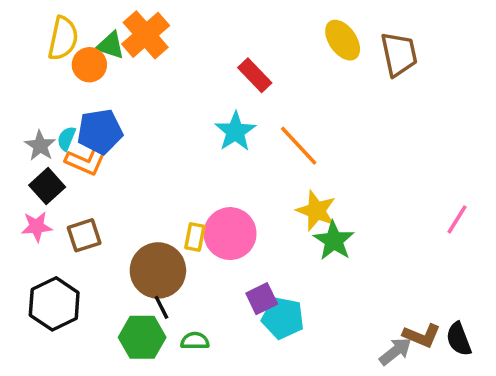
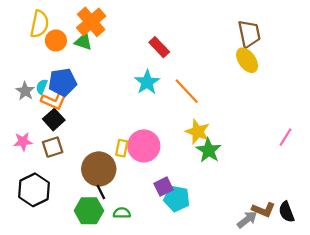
yellow ellipse: (343, 40) -> (247, 60), moved
green triangle: (110, 45) -> (83, 42), moved
black square: (47, 186) -> (54, 120), moved

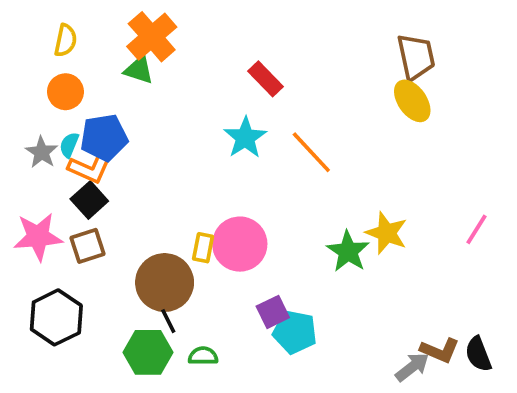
yellow semicircle: (39, 24) -> (65, 40), size x0.7
orange circle: (56, 41) -> (65, 92), moved
yellow star: (198, 132) -> (387, 233), moved
pink star: (23, 142) -> (38, 237), size x1.5

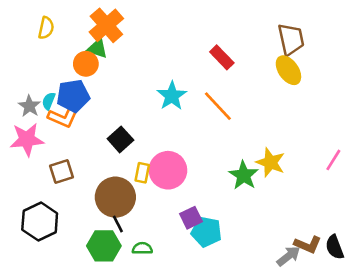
red rectangle: (265, 79) -> (222, 57), moved
orange circle: (65, 92) -> (86, 64), moved
black square: (89, 200) -> (120, 139), moved
pink star: (38, 237) -> (27, 139), moved

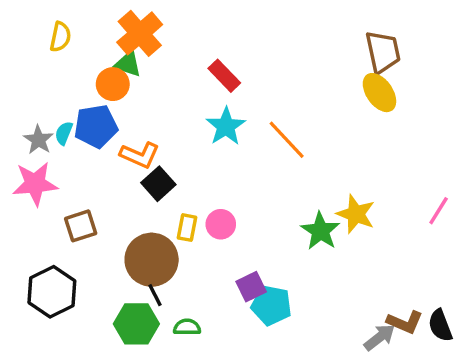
red rectangle: (222, 57) -> (224, 76), moved
orange L-shape: (63, 118) -> (140, 155), moved
pink circle: (168, 170) -> (221, 224), size x0.6

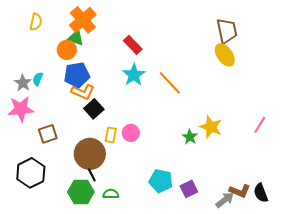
blue pentagon: (96, 126) -> (77, 75), moved
green star: (320, 231) -> (190, 137), size x0.7
purple square: (251, 287) -> (189, 189), moved

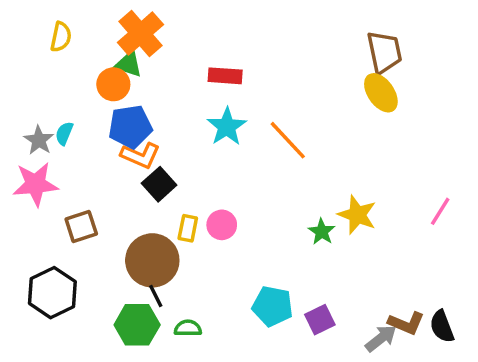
red rectangle: (133, 45) -> (225, 76), turned -42

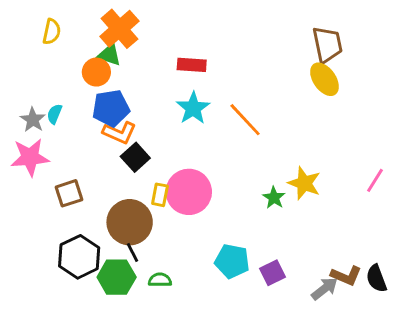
pink circle: (222, 225) -> (189, 192), size x1.8
black hexagon: (52, 293) -> (79, 257), moved

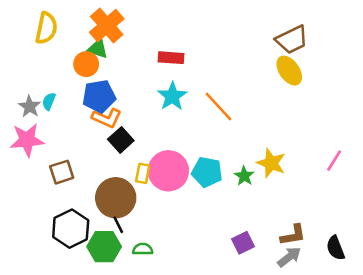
yellow semicircle: (52, 32) -> (46, 28), size x1.4
brown trapezoid: (327, 45) -> (292, 40), turned 76
cyan pentagon: (232, 261) -> (207, 172), moved
brown L-shape: (346, 276) -> (293, 235), moved, turned -32

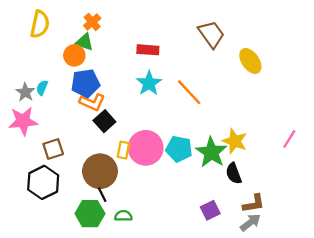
orange cross: (107, 26) -> (92, 22), size x0.6
brown trapezoid: (292, 40) -> (211, 34), moved, turned -100
green star: (244, 176) -> (211, 152), size x1.8
black hexagon: (71, 229) -> (43, 182), moved
black semicircle: (335, 248) -> (234, 173), moved

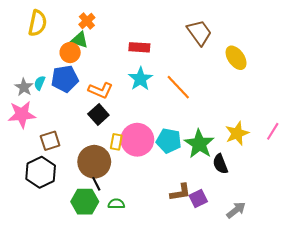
blue pentagon: (85, 83) -> (65, 79), moved
orange L-shape: (92, 102) -> (101, 90), moved
yellow star: (235, 141) -> (237, 133), moved, turned 30
brown L-shape: (254, 204) -> (180, 192), moved

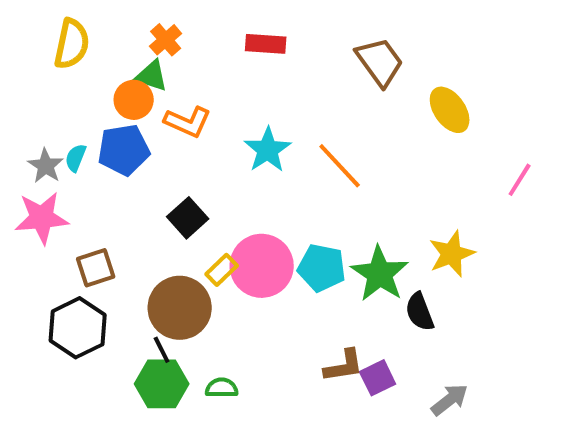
red rectangle: (139, 47) -> (266, 44), moved
orange L-shape: (101, 90) -> (188, 122), moved
pink line: (273, 131) -> (520, 180), moved
yellow rectangle: (116, 142) -> (222, 270), turned 35
black line: (96, 184) -> (162, 350), moved

